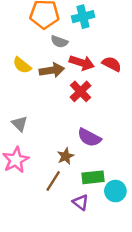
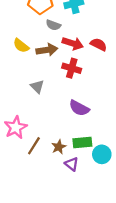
red cross: (81, 91) -> (72, 68), turned -30
gray triangle: (19, 124) -> (37, 86), moved
brown star: (66, 156) -> (59, 147), moved
brown line: (53, 181) -> (34, 146), moved

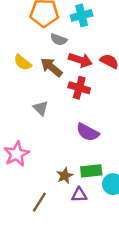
brown arrow: (47, 50) -> (51, 67), turned -132
brown line: (34, 146) -> (39, 202), moved
purple triangle: (72, 164) -> (79, 195), turned -40

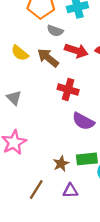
red cross: (79, 88) -> (68, 89), moved
gray triangle: (41, 108) -> (14, 98), moved
purple triangle: (79, 195) -> (70, 191), moved

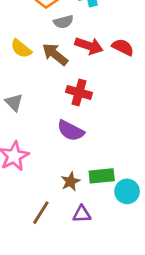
gray semicircle: (55, 31) -> (63, 22), turned -35
purple semicircle: (83, 121) -> (71, 131), moved

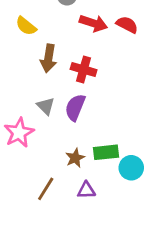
brown arrow: (55, 54) -> (48, 58), moved, turned -120
gray triangle: (14, 102) -> (46, 106), moved
purple semicircle: (71, 131) -> (75, 107), turned 84

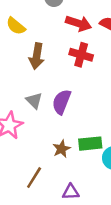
red cross: (84, 70) -> (81, 55), moved
purple triangle: (86, 190) -> (71, 192), moved

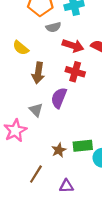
purple semicircle: (62, 102) -> (59, 98), moved

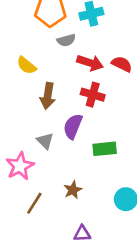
green rectangle: (83, 146) -> (105, 149), moved
brown line: (36, 174) -> (34, 203), moved

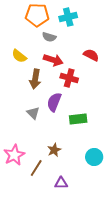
gray semicircle: (66, 40) -> (49, 37), turned 32
red arrow: (90, 63) -> (53, 60), moved
pink star: (20, 166) -> (14, 155), moved
brown line: (34, 203) -> (36, 168), moved

